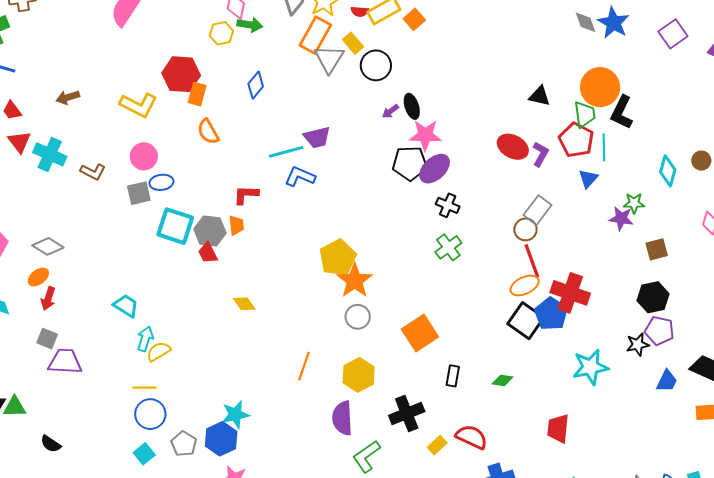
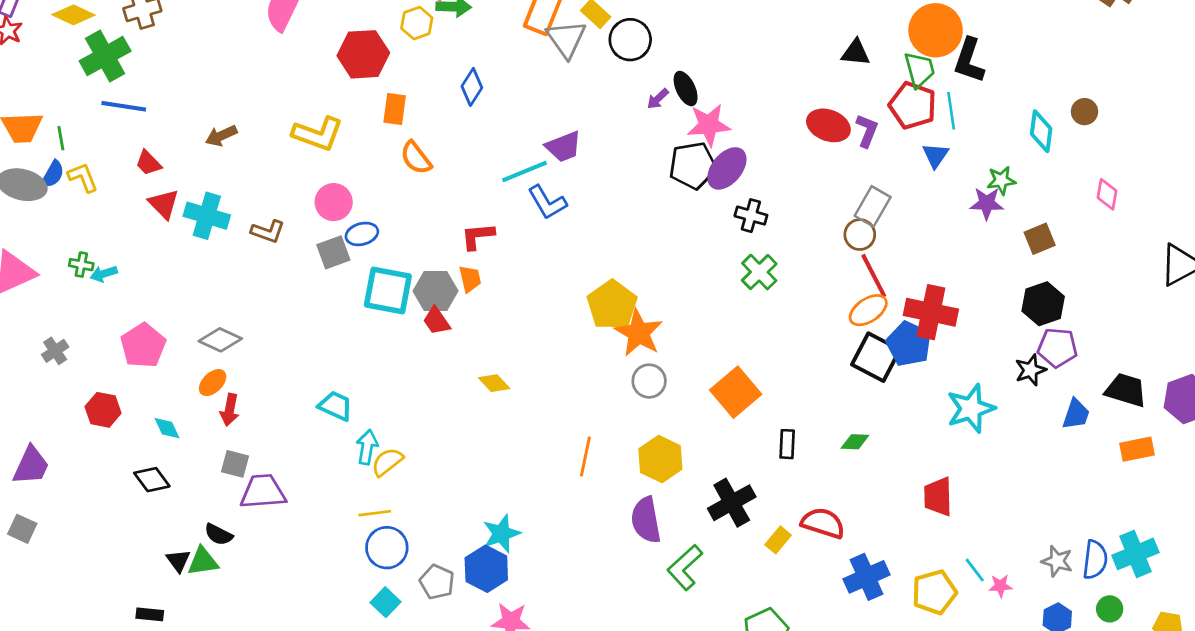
red hexagon: (181, 74) -> (363, 54), moved
blue L-shape: (300, 177) -> (547, 202), turned -136
black semicircle: (51, 444) -> (219, 534), moved

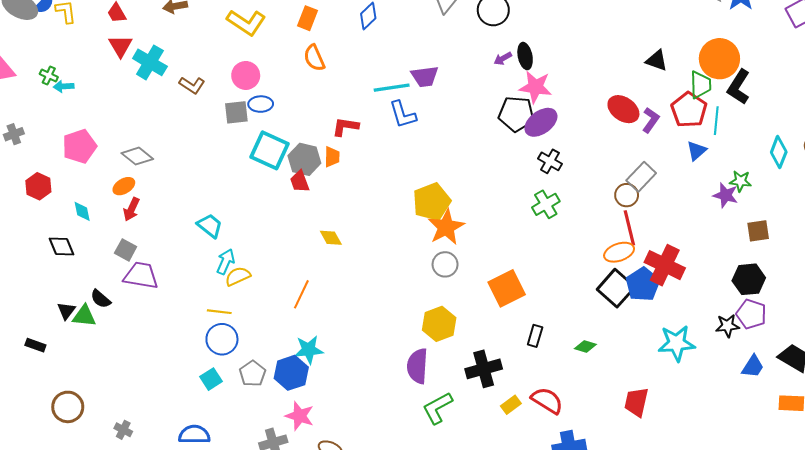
orange line: (585, 457) -> (301, 294), moved

